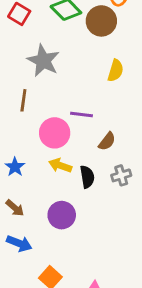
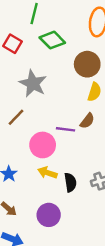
brown circle: (101, 21) -> (87, 64), moved
brown line: (23, 100) -> (16, 117), turned 36
brown semicircle: (107, 141) -> (87, 121), moved

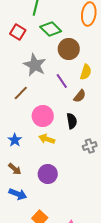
brown circle: (87, 64) -> (69, 49), moved
purple line: (66, 129) -> (62, 81), moved, turned 49
black semicircle: (70, 182) -> (72, 121), moved

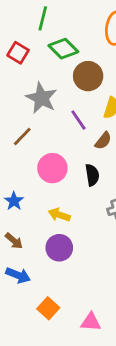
yellow arrow: (47, 139) -> (59, 215), moved

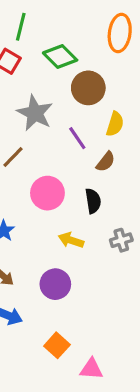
green line: (43, 18) -> (21, 27), moved
yellow arrow: (59, 215) -> (71, 240), moved
orange square: (48, 308) -> (57, 345), moved

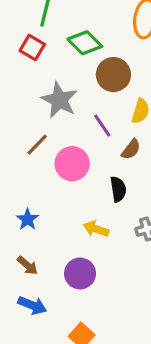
pink circle: (47, 193) -> (72, 164), moved

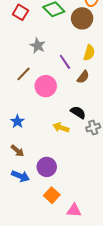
brown circle: (113, 75) -> (82, 18), moved
gray star: (59, 100) -> (38, 46), size x0.7
black semicircle: (118, 189) -> (78, 112), moved, turned -49
purple circle: (80, 273) -> (47, 167), moved

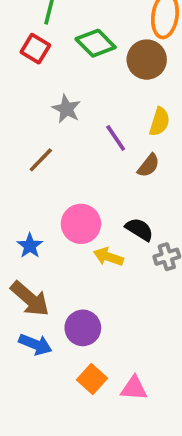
pink circle: (46, 86) -> (81, 224), moved
brown arrow: (17, 151) -> (30, 299), size x1.6
pink triangle: (74, 210) -> (134, 388), moved

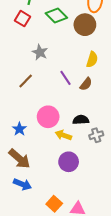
purple line: (116, 138) -> (65, 78), moved
black semicircle: (139, 229) -> (81, 120), turned -35
purple circle: (83, 328) -> (69, 162), moved

